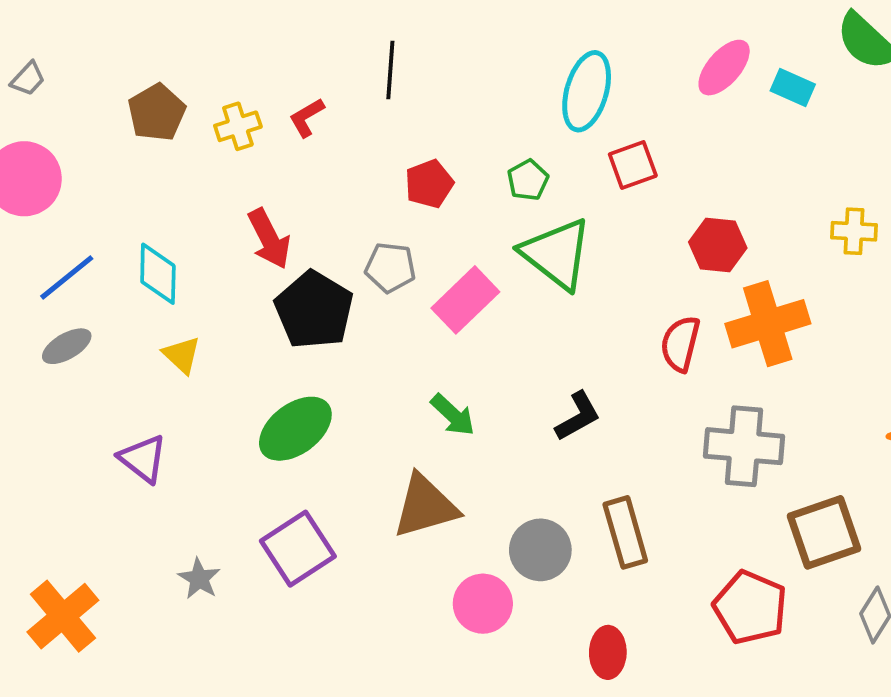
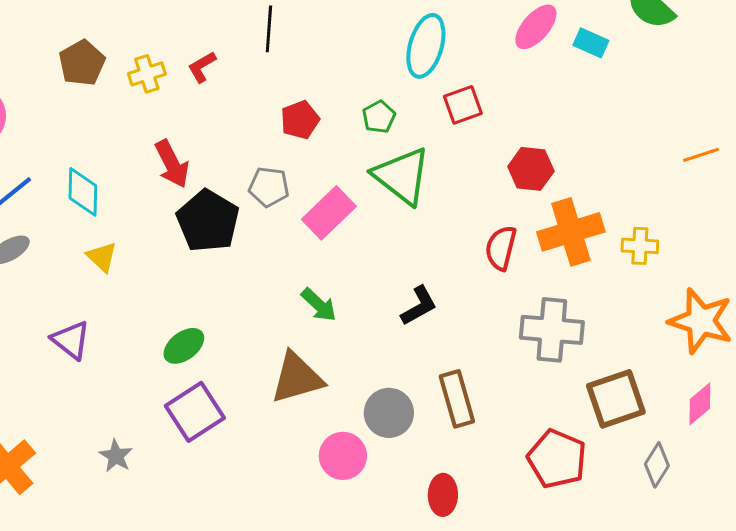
yellow cross: (854, 231) -> (640, 246), moved
green ellipse: (295, 429) -> (184, 346), moved, size x0.7
gray star: (199, 579) -> (116, 456), moved

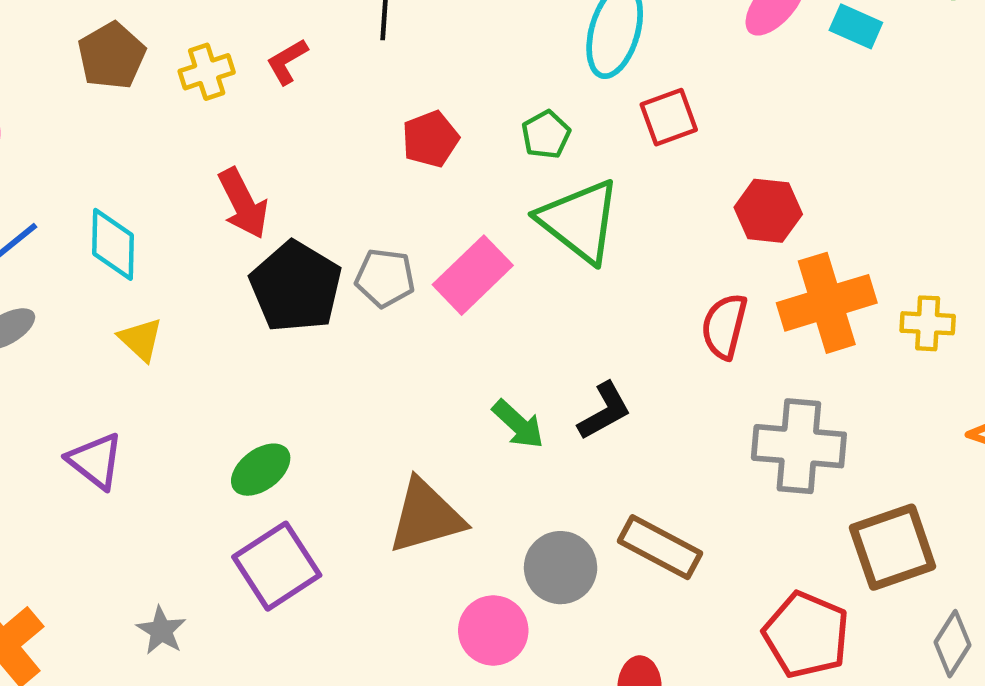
gray pentagon: (269, 187) -> (385, 278), moved
green arrow: (319, 305) -> (518, 424), moved
brown rectangle: (457, 399) -> (660, 547), turned -46

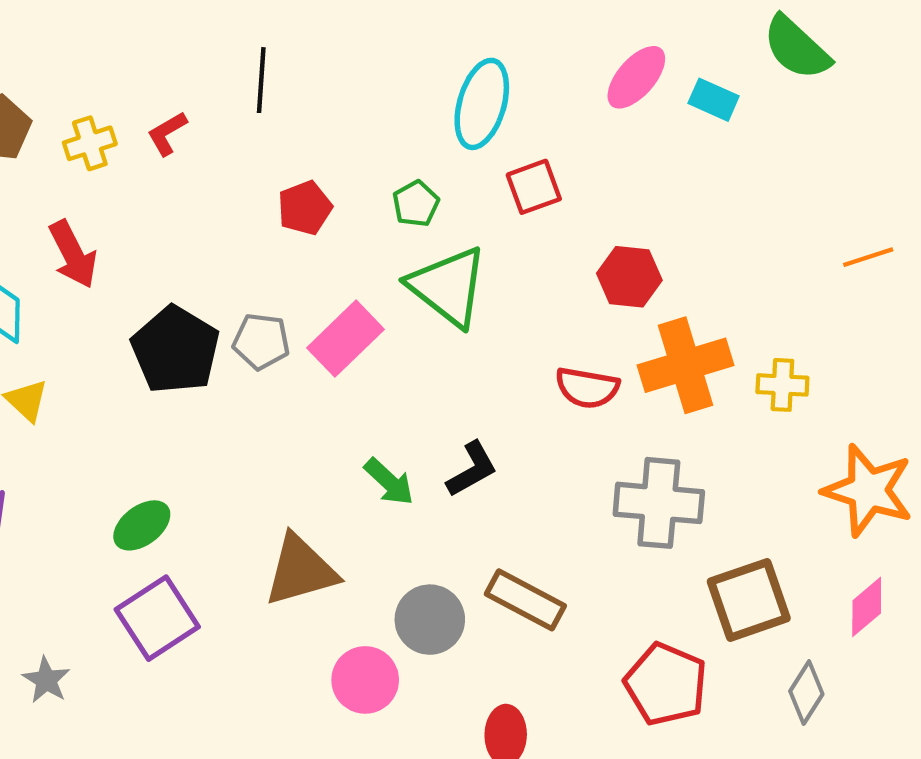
red arrow: (243, 203) -> (73, 254), moved
red semicircle: (724, 326) -> (587, 388), turned -94

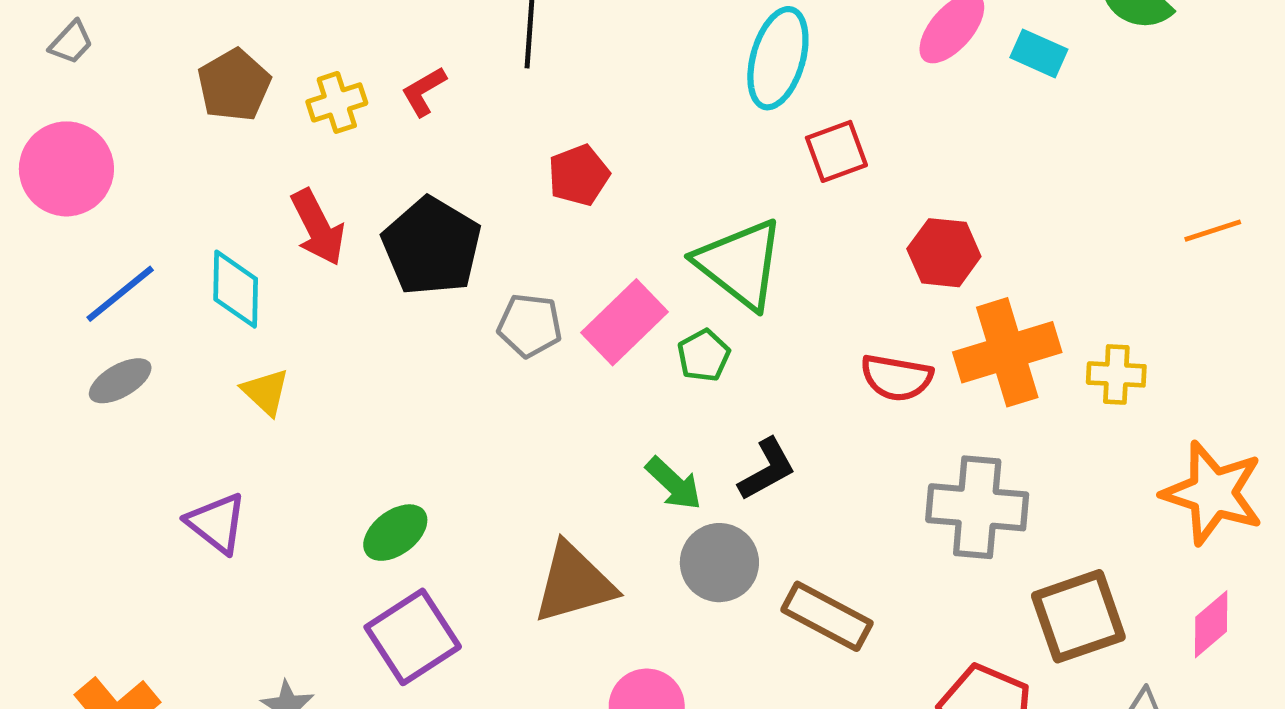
green pentagon: (416, 204) -> (704, 355), moved
black pentagon: (176, 350) -> (432, 246), moved
gray circle: (430, 620) -> (719, 563), moved

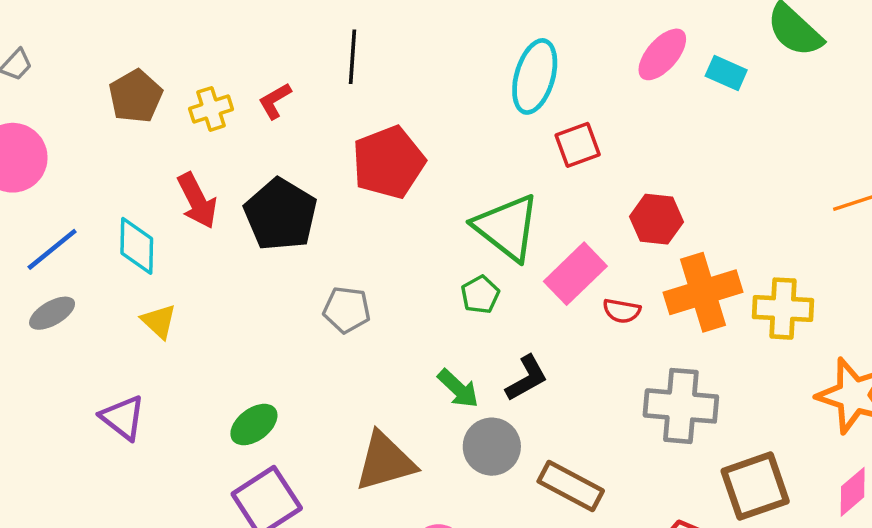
red pentagon: (579, 175) -> (389, 162), size x1.6
pink rectangle: (625, 322) -> (575, 274), moved
gray pentagon: (530, 325) -> (347, 310), moved
yellow cross: (1116, 374) -> (783, 309), size x1.4
red semicircle: (897, 378) -> (622, 311), size x0.7

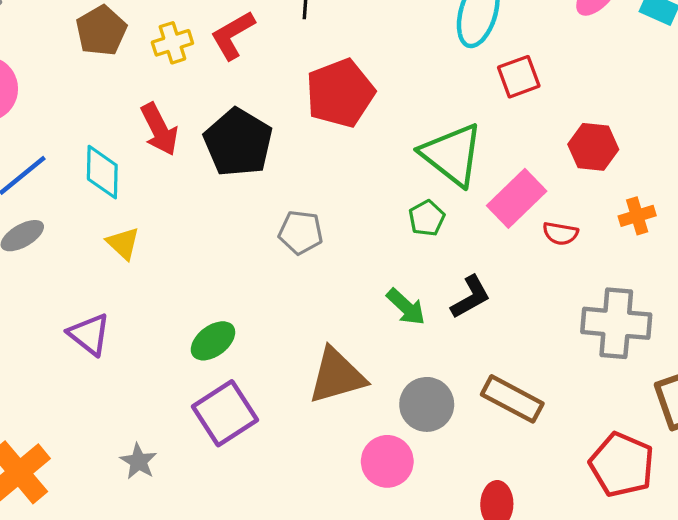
red L-shape: (275, 101) -> (233, 35), size x1.4
orange cross: (703, 292) -> (637, 216), size x0.5
gray circle: (492, 447) -> (427, 404), moved

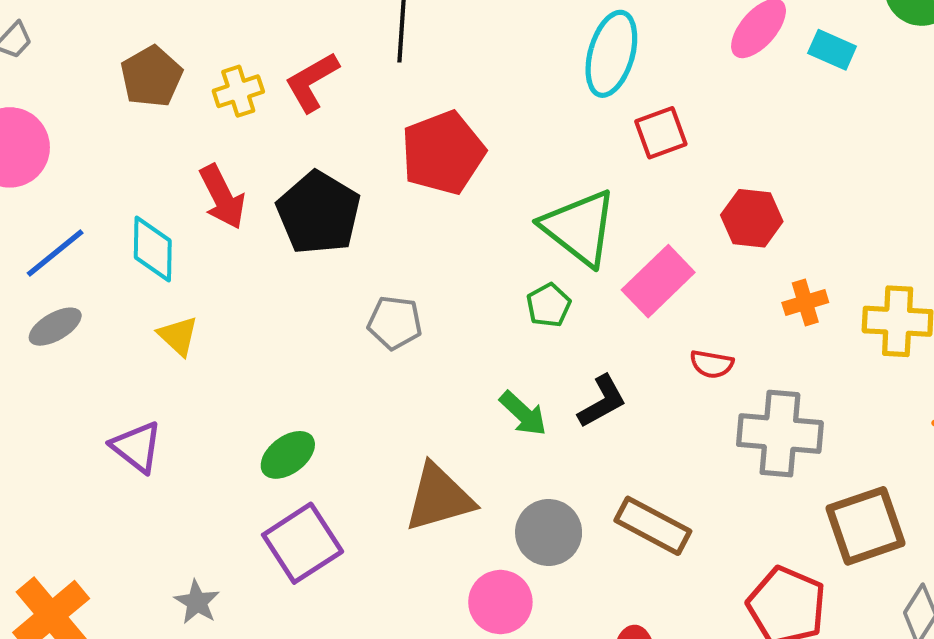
red semicircle: (560, 233) -> (712, 364), moved

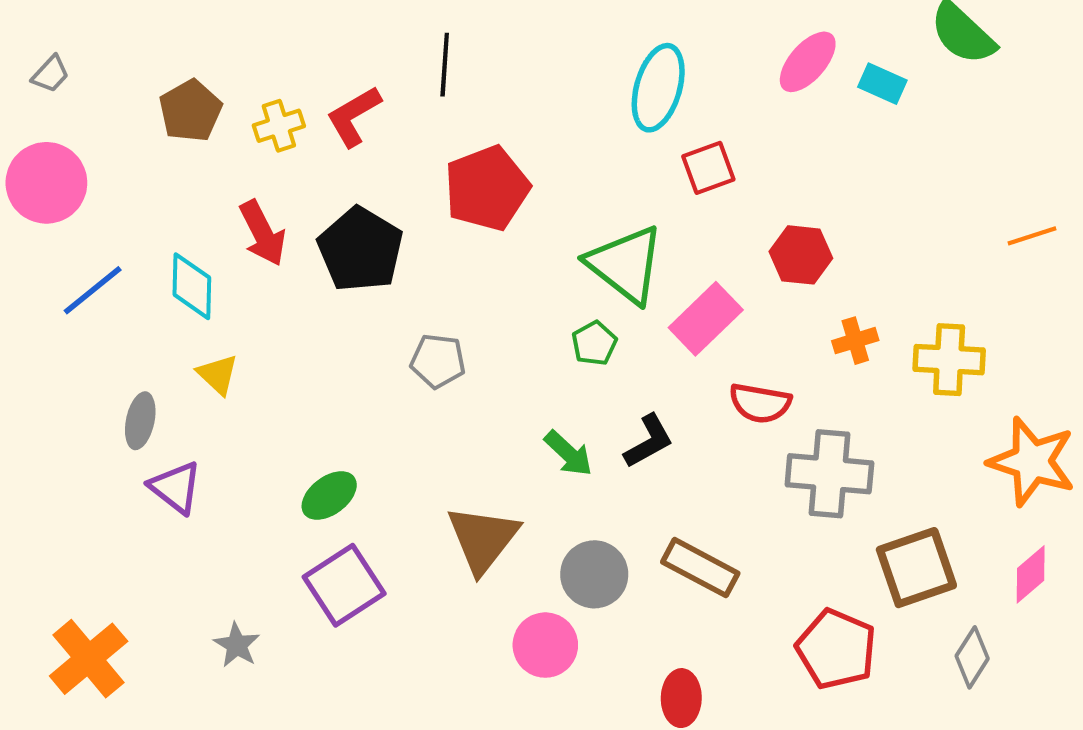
gray ellipse: (55, 327) -> (140, 421), moved, turned -48
red semicircle: (712, 364) -> (760, 403), size x1.4
brown triangle: (439, 498) -> (483, 539), turned -36

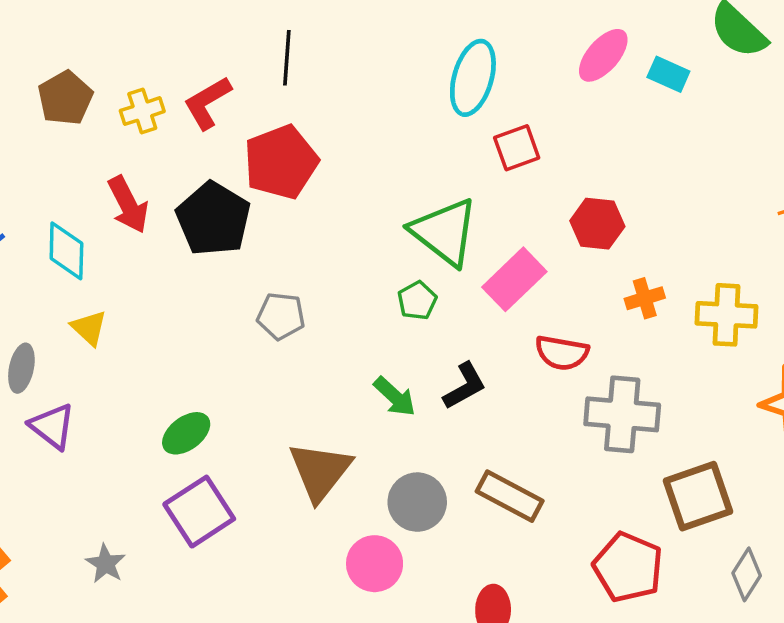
red pentagon: (487, 188) -> (281, 162), moved

